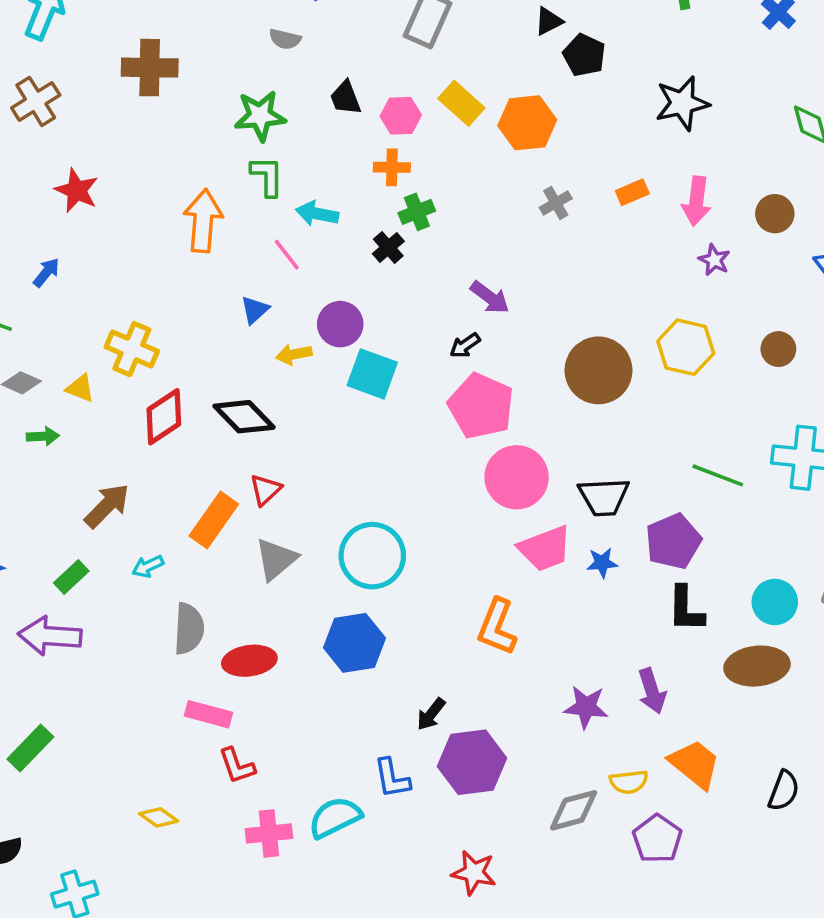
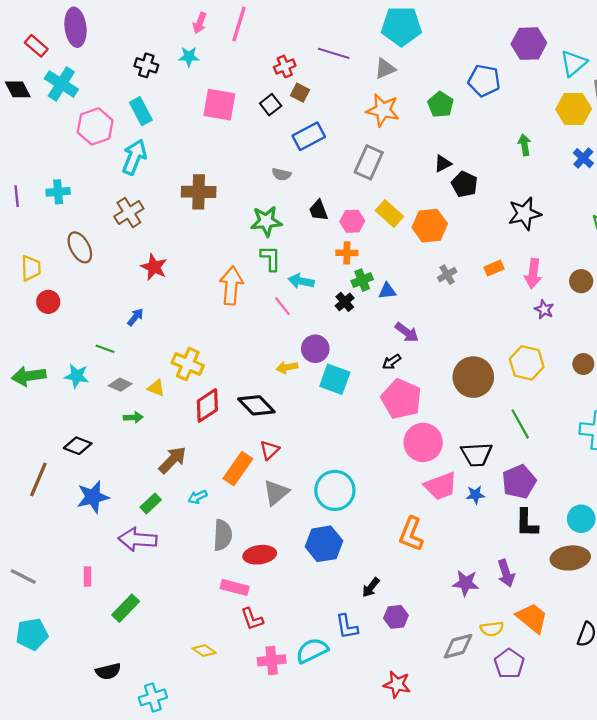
blue triangle: (255, 310) -> (387, 291), moved, turned 36
green line: (718, 475) -> (520, 424), moved, turned 40
purple hexagon: (472, 762) -> (396, 617), size x0.6

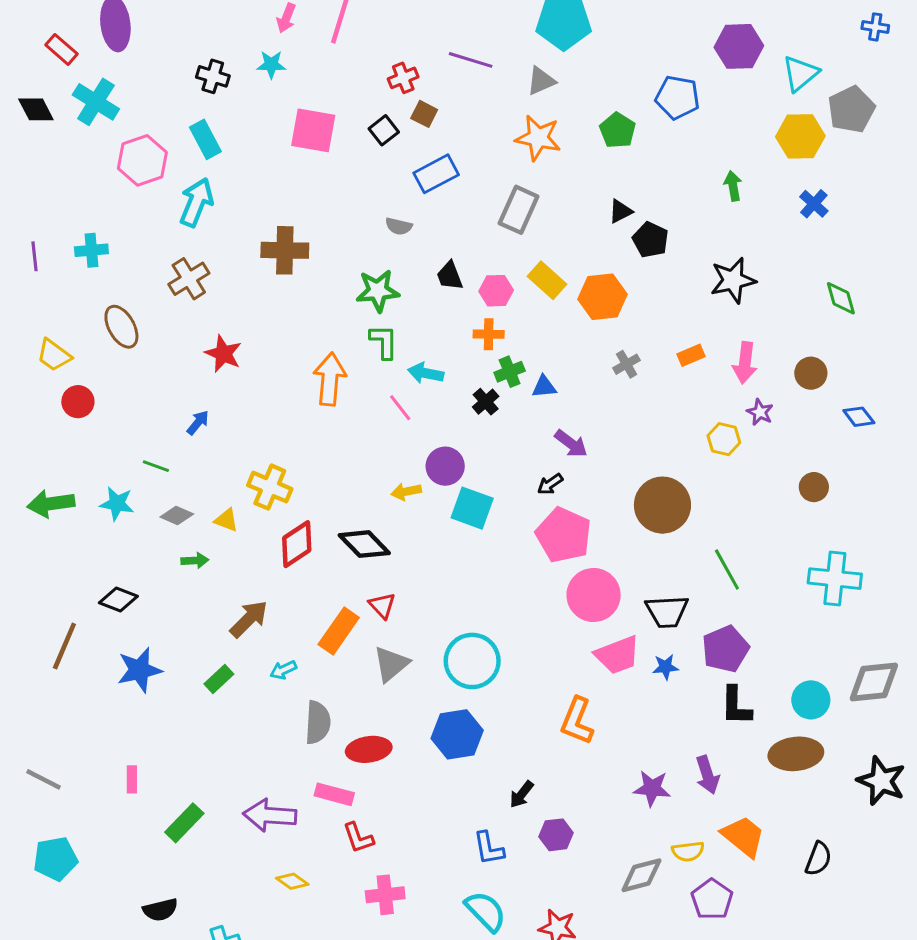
yellow trapezoid: (31, 268) -> (54, 355), turned 128
yellow hexagon: (527, 363) -> (724, 439), moved, size x0.7
red triangle: (269, 450) -> (382, 605), turned -30
purple arrow: (138, 539) -> (270, 815), moved
cyan semicircle: (312, 651) -> (486, 911), moved, turned 72

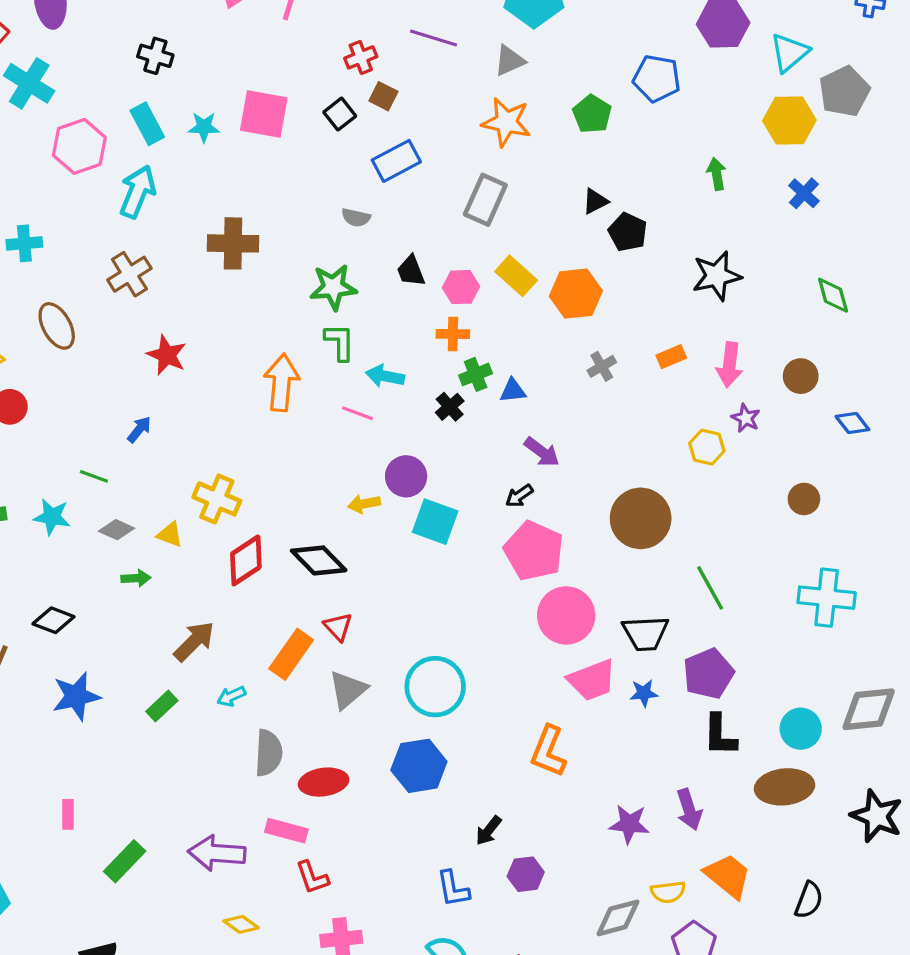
cyan star: (271, 64) -> (204, 127), moved
pink line: (400, 408) -> (358, 413), turned -32

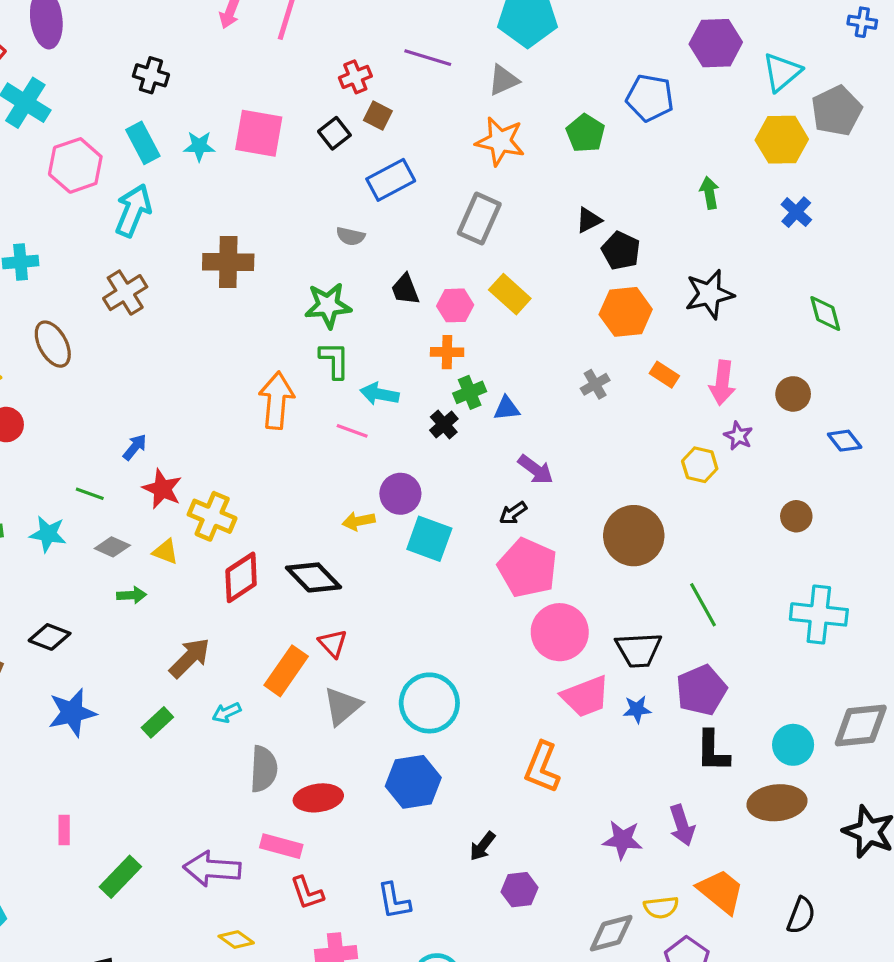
orange hexagon: (576, 294) -> (626, 312), moved
red star: (167, 355) -> (162, 489), moved
orange rectangle: (671, 357) -> (664, 375), turned 56
blue L-shape: (453, 889) -> (394, 901), moved

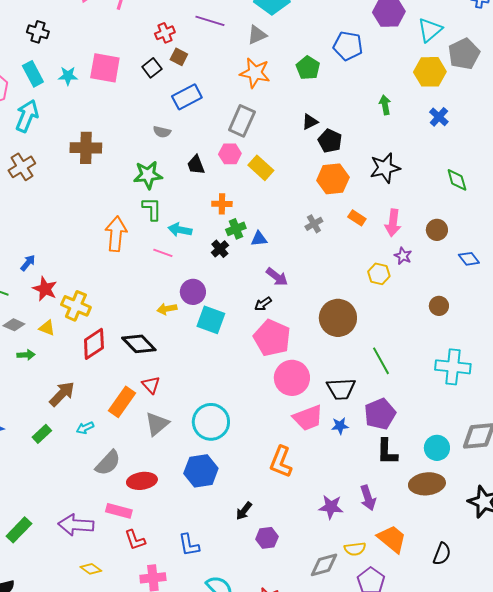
pink hexagon: (455, 305) -> (230, 154), moved
gray semicircle: (264, 769) -> (108, 463), turned 40

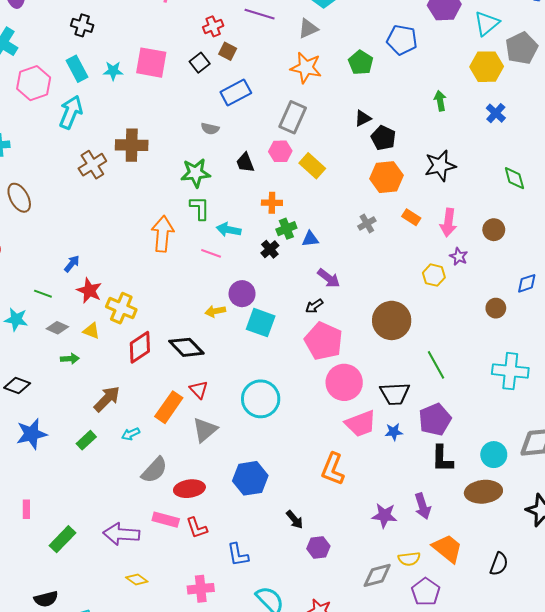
brown cross: (22, 167) -> (92, 165), moved
blue diamond: (469, 259) -> (527, 283), moved, turned -70
cyan circle: (211, 422) -> (261, 399), moved
black arrow: (244, 511) -> (295, 520), turned -78
red L-shape: (135, 540) -> (197, 528), moved

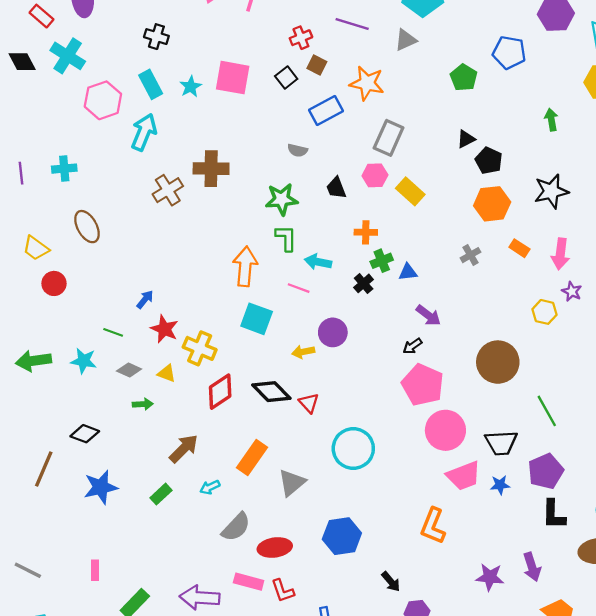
orange star: (306, 68) -> (367, 83), moved
cyan star: (113, 71) -> (191, 87), turned -30
cyan square: (261, 323) -> (257, 319), moved
red triangle: (199, 390) -> (309, 403), moved

